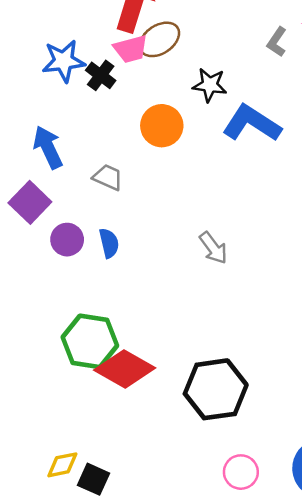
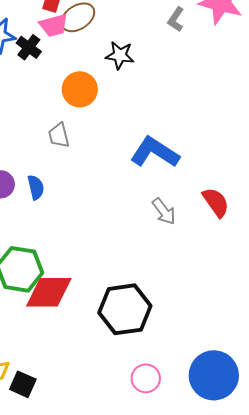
blue L-shape: (252, 123) -> (155, 152), moved
gray trapezoid: (108, 177) -> (59, 135), moved, turned -128
gray arrow: (213, 248) -> (164, 211), moved
red diamond: (125, 369) -> (49, 292), turned -30

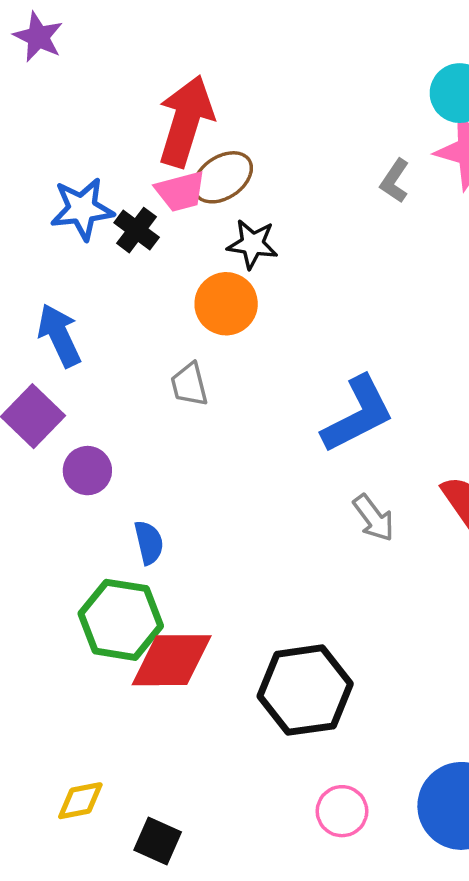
black star: (120, 55) -> (252, 244), moved
blue L-shape: (155, 152) -> (358, 414), turned 120
blue semicircle: (36, 187) -> (149, 543), moved
black square: (23, 384) -> (158, 841), moved

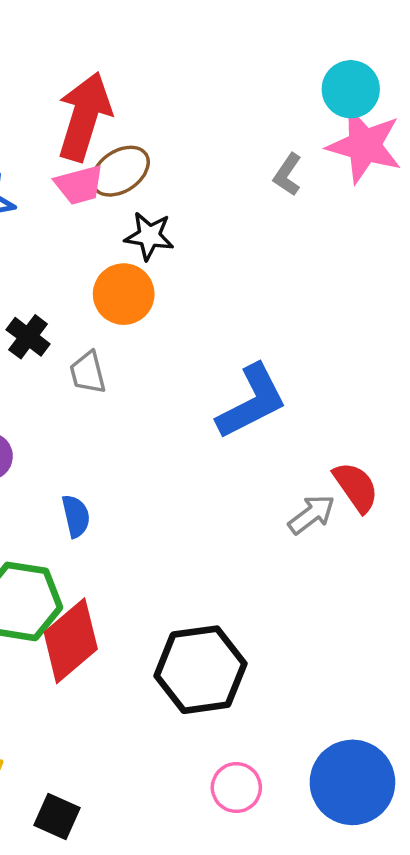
black cross: (137, 230) -> (28, 337), moved
gray arrow: (374, 518) -> (311, 514), moved, turned -90
blue semicircle: (149, 543) -> (76, 516), moved
red diamond: (172, 660) -> (71, 641), turned -40

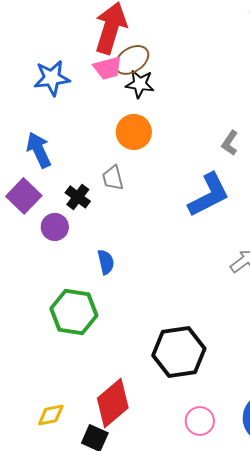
gray L-shape: (288, 175) -> (230, 143), moved
black star: (149, 236) -> (140, 84), moved
black cross: (28, 337) -> (78, 197), moved
red diamond: (71, 641) -> (113, 403), moved

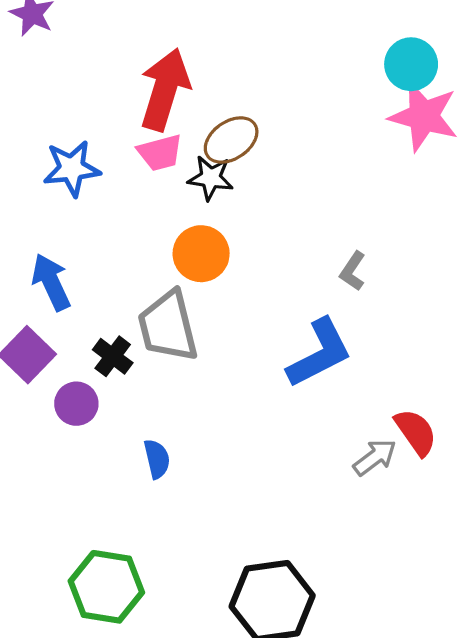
brown ellipse: (132, 60) -> (231, 140), moved
gray trapezoid: (113, 178) -> (168, 326), size x1.8
green hexagon: (74, 312) -> (106, 587), moved

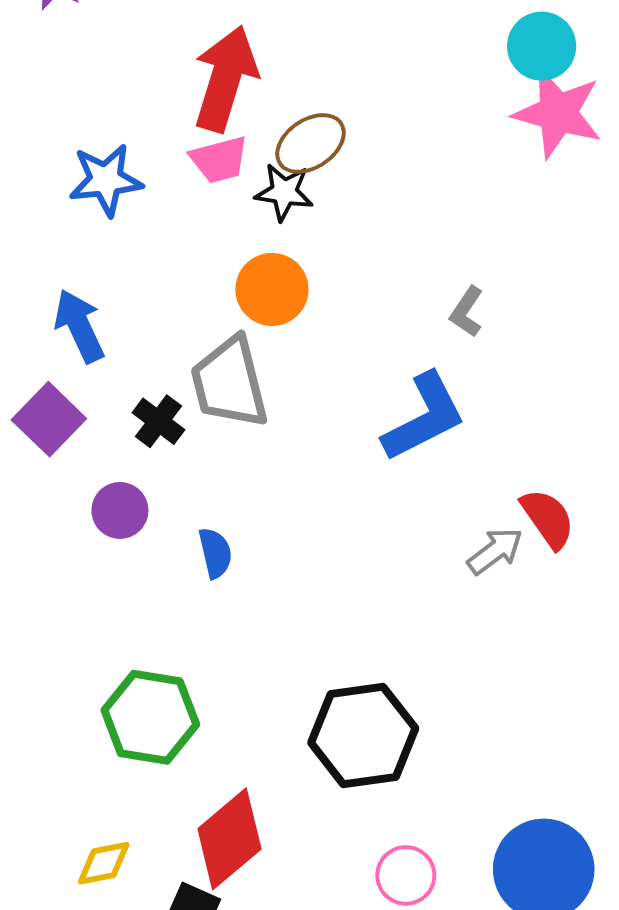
purple circle: (76, 404) -> (120, 510), moved

